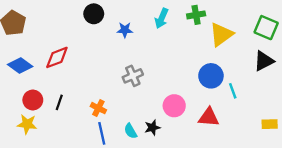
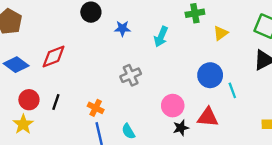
cyan arrow: (162, 18) -> (161, 37), moved
yellow triangle: (221, 34) -> (221, 33), size x0.6
yellow star: (27, 124) -> (23, 124), turned 30
black star: (152, 128) -> (181, 128), moved

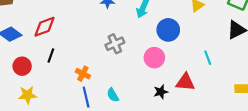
blue circle: (210, 75) -> (168, 30), moved
black line: (56, 102) -> (51, 56), moved
pink circle: (173, 106) -> (154, 58), moved
yellow star: (23, 124) -> (27, 95), moved, turned 30

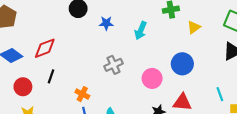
blue circle: (168, 30) -> (182, 64), moved
cyan line: (208, 58) -> (220, 94), moved

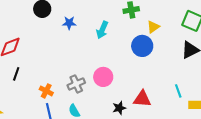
blue circle: (182, 64) -> (142, 46), moved
gray cross: (114, 65) -> (76, 84), moved
pink circle: (152, 78) -> (103, 77), moved

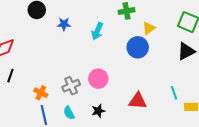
black star: (119, 108) -> (98, 111), moved

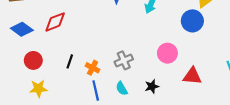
black line: (10, 76) -> (70, 61), moved
pink circle: (98, 79) -> (167, 53), moved

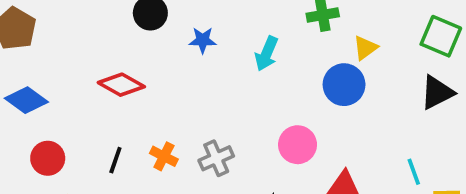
red diamond: (55, 22) -> (121, 85), moved, turned 50
orange cross: (93, 68) -> (164, 156), moved

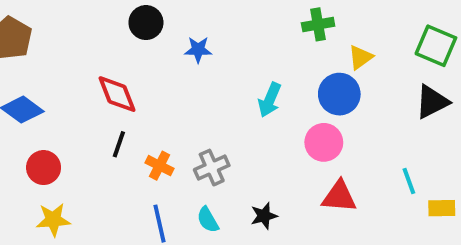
cyan arrow: (267, 54) -> (270, 100), moved
red diamond: (121, 85) -> (117, 94), turned 39
pink circle: (298, 145) -> (324, 142), moved
black line: (115, 160) -> (119, 144), moved

